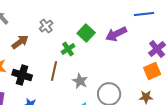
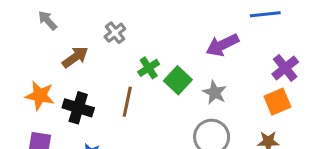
green square: (86, 33) -> (178, 80), moved
gray star: (80, 81) -> (215, 92), moved

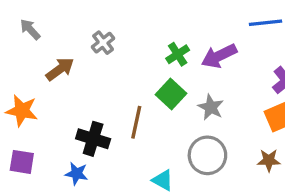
green cross: (149, 68) -> (178, 54), moved
brown line: (127, 102) -> (136, 122), moved
black cross: (78, 108) -> (93, 139), moved

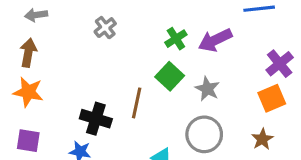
gray arrow: (30, 29) -> (36, 15), turned -55
brown arrow: (60, 69) -> (28, 53), moved, turned -44
brown star: (269, 160) -> (262, 139), turned -30

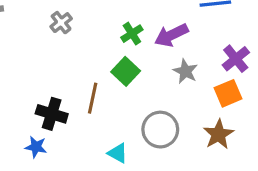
gray star: (207, 89) -> (185, 71), moved
brown star: (262, 139) -> (218, 134), size x1.4

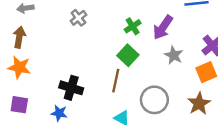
purple arrow: (171, 35) -> (163, 27), turned -30
brown line: (93, 98) -> (116, 81), moved

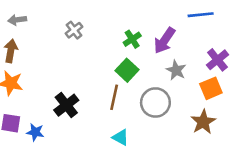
black cross: (71, 88) -> (66, 105), turned 35
gray circle: (154, 100) -> (155, 102), moved
blue star: (59, 113) -> (35, 132), moved

